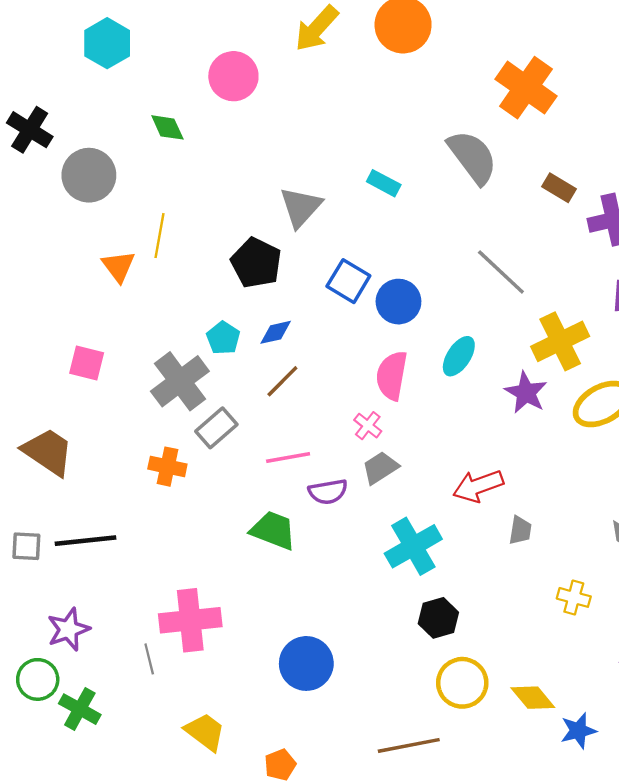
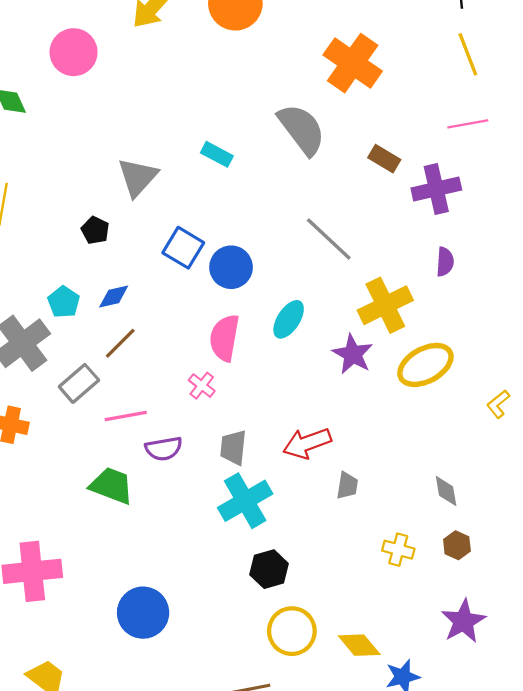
black pentagon: (256, 263) -> (95, 230), size x0.6
gray rectangle: (216, 428) -> (79, 383), moved
gray trapezoid: (380, 468) -> (233, 448), moved, turned -51

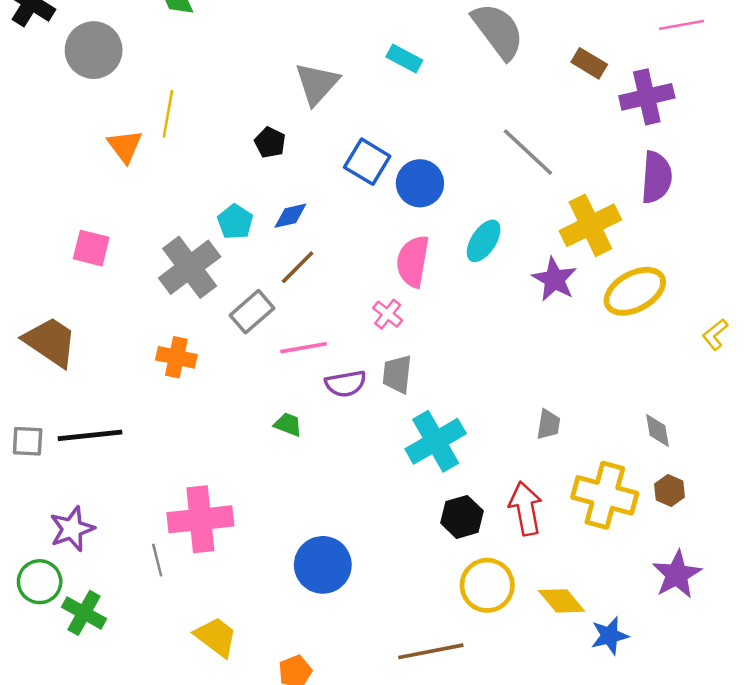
purple semicircle: (445, 262) -> (656, 177), size x1.6
red arrow: (307, 443) -> (526, 508), moved, turned 99
gray trapezoid: (233, 448) -> (397, 374), moved
green trapezoid: (112, 486) -> (288, 424), size x0.6
yellow cross: (398, 550) -> (605, 495), size x1.8

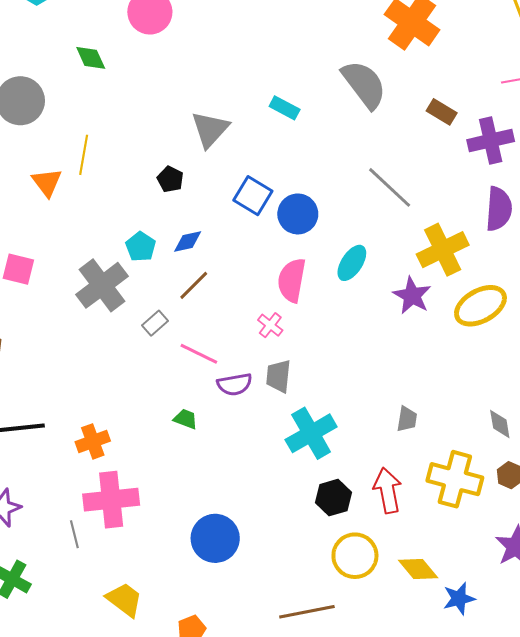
gray rectangle: (252, 312) -> (155, 323), size x0.7
pink line: (304, 348) -> (199, 354), turned 36
orange cross: (176, 357) -> (93, 441), moved, turned -32

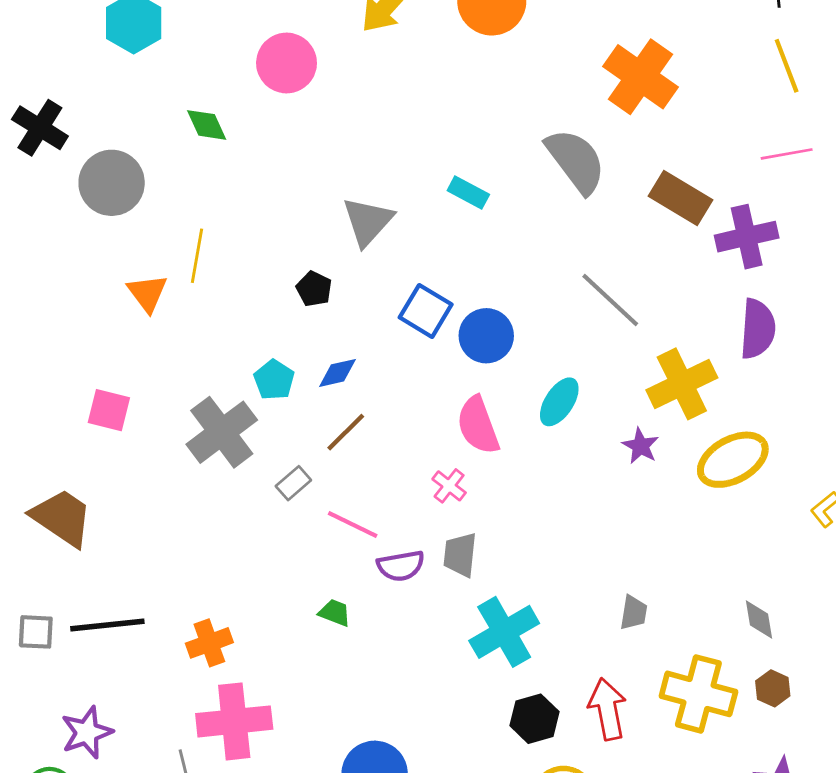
brown rectangle: (442, 112) -> (680, 198), size x1.5
pink semicircle: (292, 280) -> (478, 425), turned -30
purple star: (412, 296) -> (641, 446), size x0.7

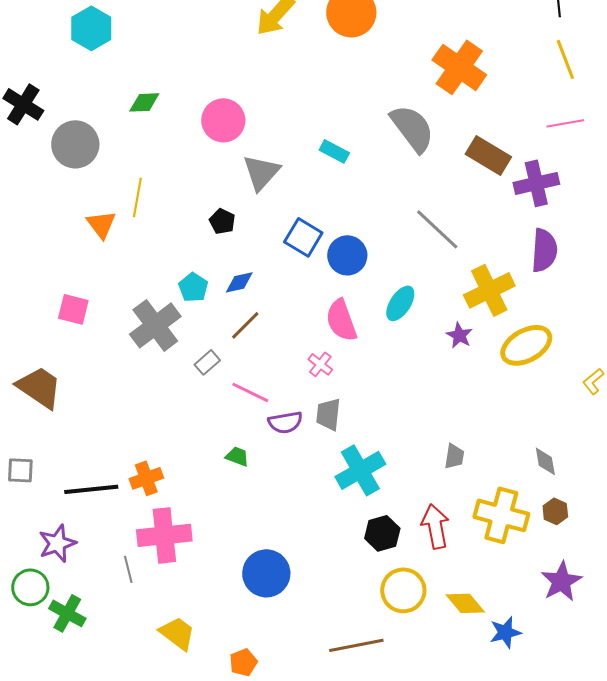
pink circle: (287, 63) -> (223, 120), moved
green diamond: (207, 125) -> (144, 102), turned -68
black line: (107, 625) -> (91, 489), moved

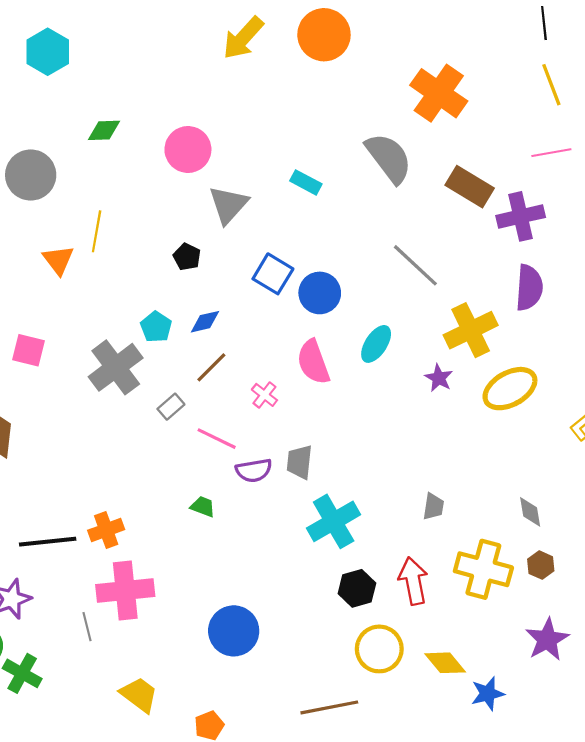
pink cross: (320, 364) -> (264, 395), moved

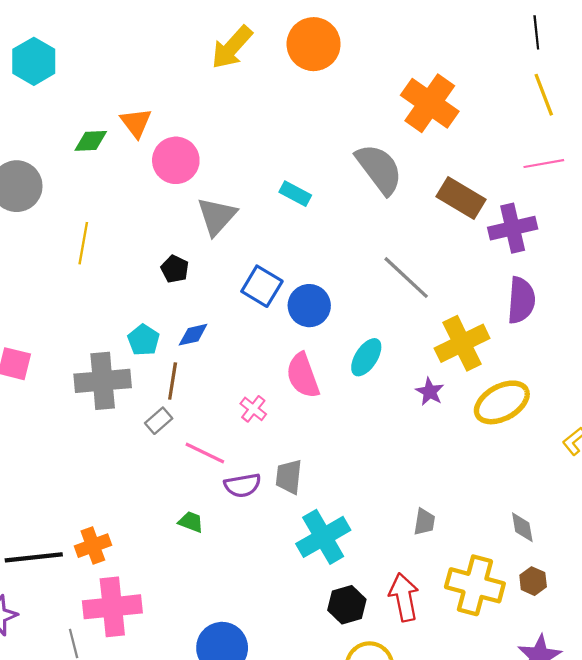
orange triangle: (58, 260) -> (136, 123), moved
gray cross: (116, 367) -> (103, 381), turned 32
brown line: (211, 367) -> (173, 381), moved, turned -36

